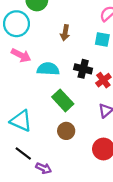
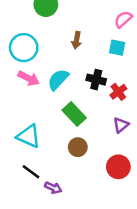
cyan circle: (16, 24) -> (24, 48), moved
pink arrow: (21, 55) -> (29, 78), moved
cyan semicircle: (48, 69) -> (58, 80), turned -50

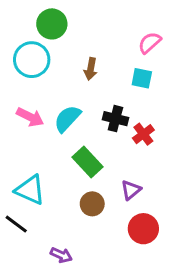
cyan circle: (24, 48) -> (32, 60), moved
purple triangle: (121, 125) -> (131, 190), moved
black line: (31, 172) -> (16, 224), moved

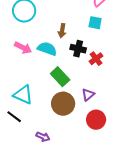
brown arrow: (91, 69) -> (62, 31), moved
cyan semicircle: (67, 119) -> (47, 49), turned 66
brown circle: (92, 204) -> (63, 104), size x1.5

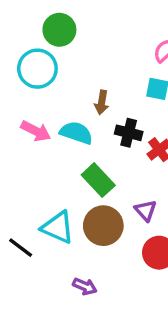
cyan triangle: (23, 95) -> (58, 227), moved
purple triangle: (88, 95) -> (146, 210), turned -32
purple arrow: (43, 137) -> (85, 286), moved

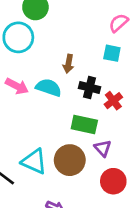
green rectangle: (98, 180) -> (84, 124), moved, turned -35

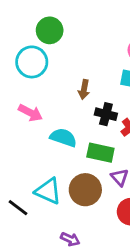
cyan semicircle: (49, 88) -> (63, 138), moved

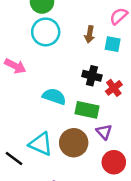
cyan circle: (32, 62) -> (46, 32), moved
brown arrow: (84, 89) -> (89, 34), moved
pink arrow: (30, 113) -> (15, 66), moved

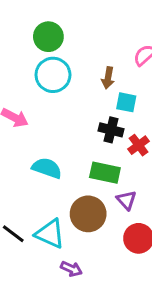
cyan square: (113, 44) -> (126, 102), moved
cyan semicircle: (54, 96) -> (47, 168), moved
cyan triangle: (41, 144) -> (50, 234), moved

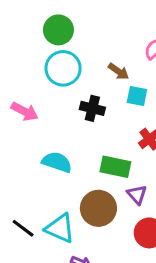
brown arrow: (108, 78) -> (118, 71), turned -65
black cross: (111, 130) -> (92, 108), moved

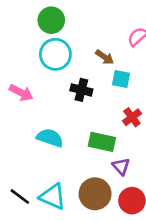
brown circle: (98, 208) -> (95, 194), moved

